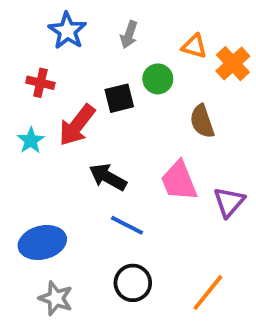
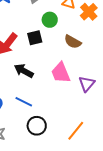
black square: (119, 98) -> (35, 38), moved
brown semicircle: (202, 121) -> (73, 42), turned -42
blue line: (127, 225) -> (24, 102), moved

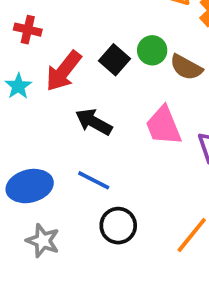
green circle: (50, 20) -> (152, 50), moved
black square: (35, 38) -> (114, 60), turned -35

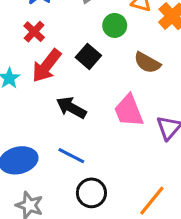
red cross: (28, 30) -> (34, 32), moved, turned 30
green circle: (152, 50) -> (115, 25), moved

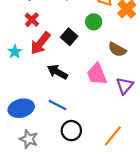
green circle: (115, 25) -> (94, 22), moved
brown semicircle: (147, 63) -> (117, 50), moved

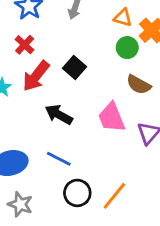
green circle: (94, 22) -> (127, 48), moved
orange line: (113, 136) -> (114, 196), moved

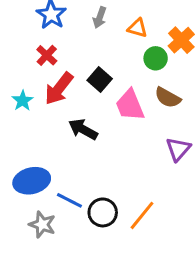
orange triangle: (123, 18) -> (137, 28), moved
pink trapezoid: (112, 117) -> (130, 105), moved
blue line: (59, 159) -> (69, 200), moved

